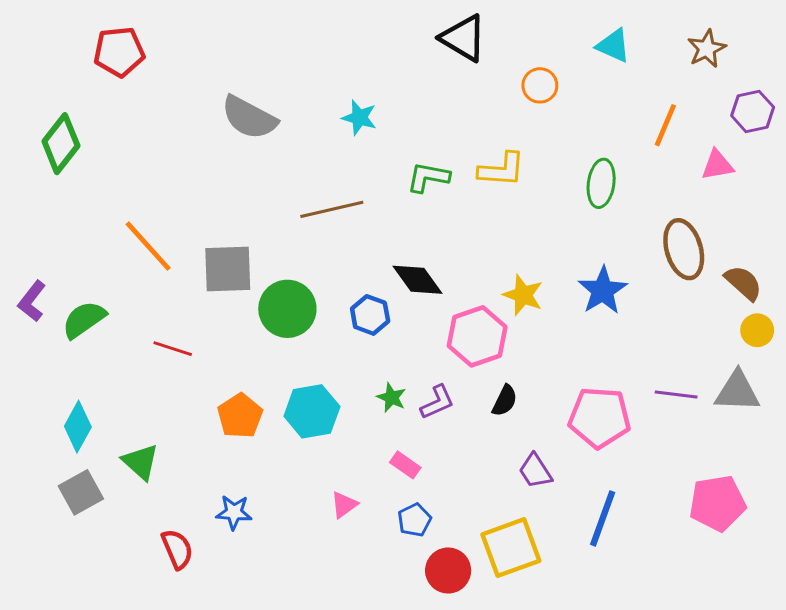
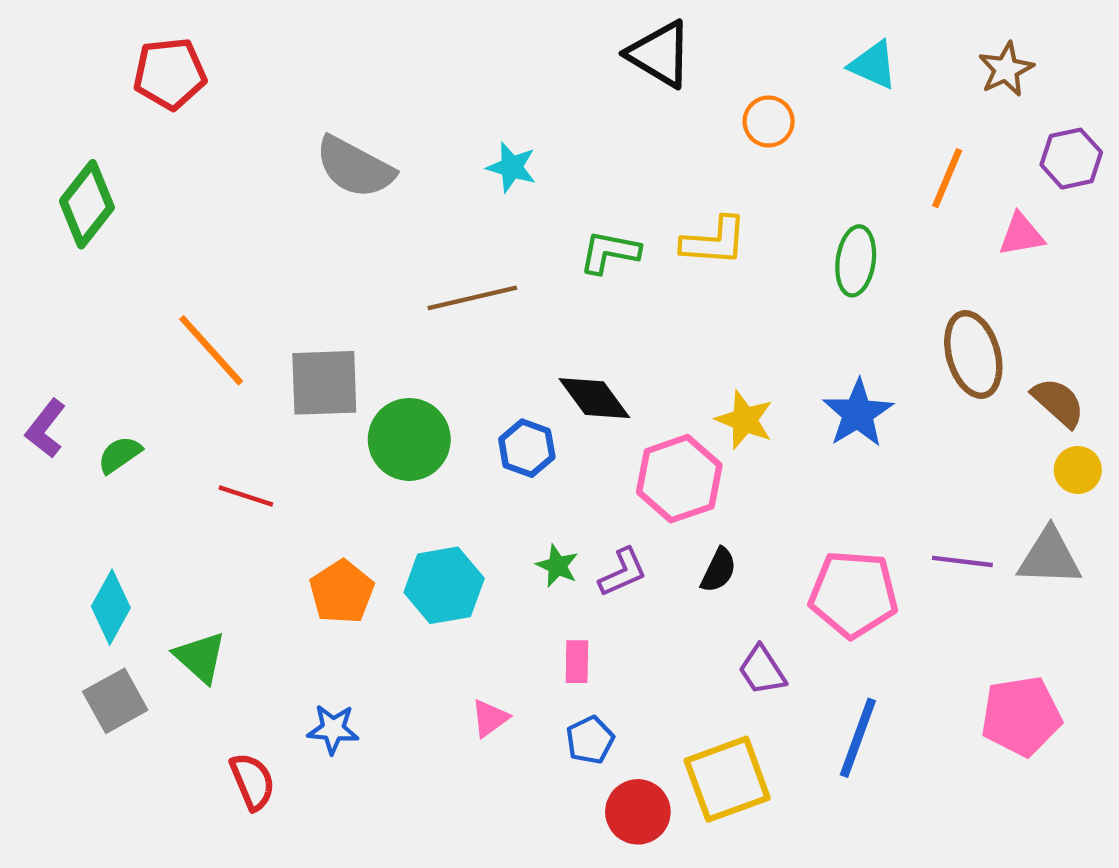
green semicircle: (84, 320) -> (120, 455), size x0.7
pink rectangle: (405, 465) -> (577, 662), turned 56

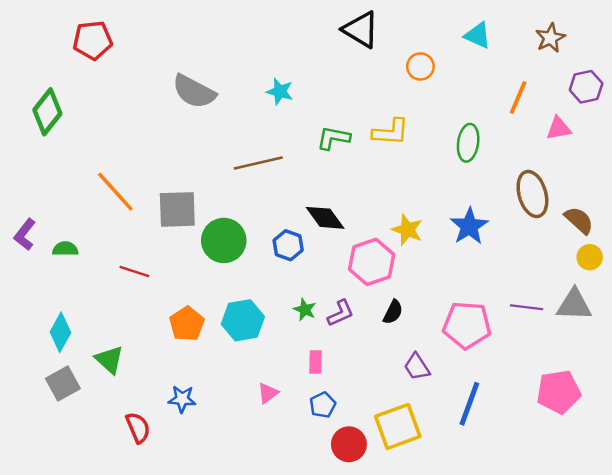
green semicircle: (120, 455) -> (65, 249), turned 35

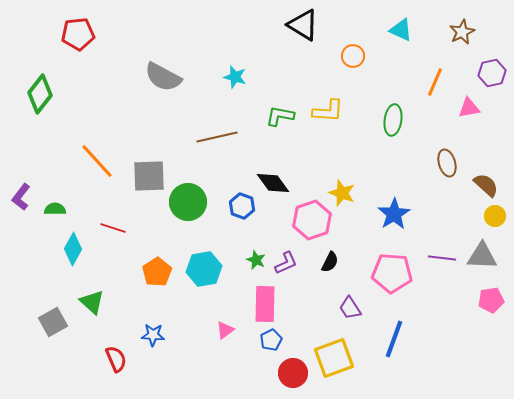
brown ellipse: (532, 194) -> (447, 163), size x0.7
blue star: (469, 226) -> (394, 214), moved
cyan diamond: (60, 332) -> (73, 249), moved
pink rectangle: (316, 362) -> (265, 304), size x1.8
pink pentagon: (559, 392) -> (491, 300), moved, size x0.7

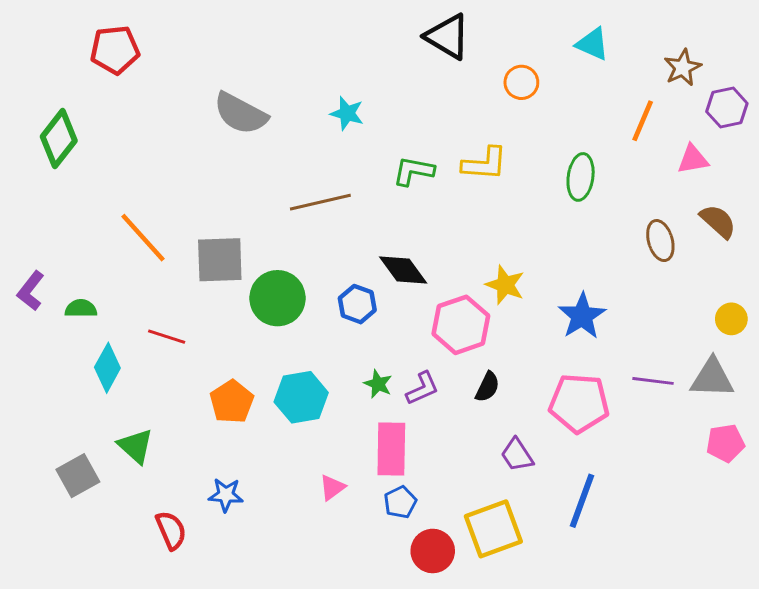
brown star: (462, 32) -> (683, 68), moved
brown semicircle: (486, 185) -> (718, 221), moved

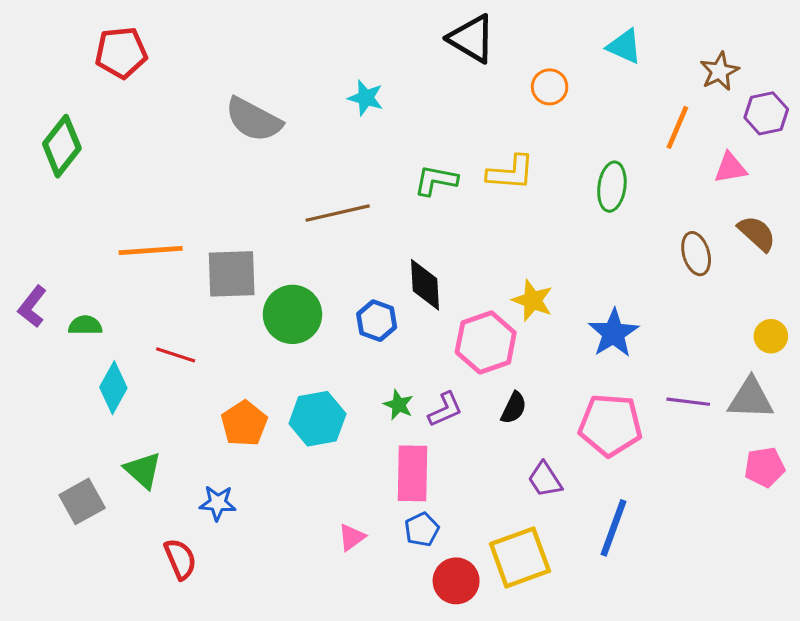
cyan star: (347, 113) -> (366, 98), moved
orange line: (143, 238) -> (151, 251), turned -52
black diamond: (403, 270) -> (425, 285), turned 33
pink triangle: (332, 487) -> (352, 537), moved
blue star: (226, 495) -> (218, 503), moved

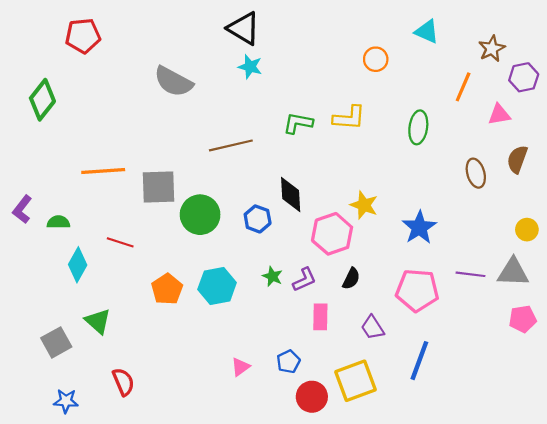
black triangle: (472, 39) -> (244, 28), moved
brown semicircle: (757, 233) -> (517, 159), turned -112
pink rectangle: (412, 473) -> (320, 317), moved, size x0.7
blue star: (218, 503) -> (66, 401), moved

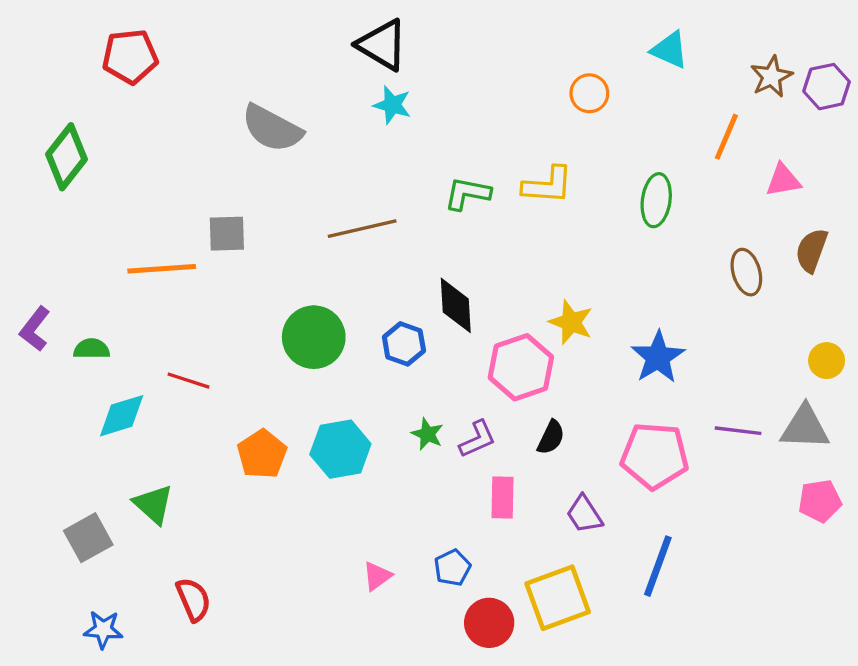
purple hexagon: (524, 77) -> (827, 87), moved
gray square: (159, 187) -> (227, 234), moved, size x0.7
cyan diamond: (78, 265) -> (122, 416), turned 44

